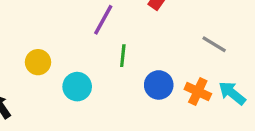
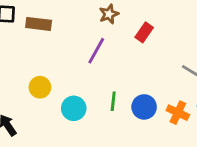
green line: (123, 56) -> (113, 101), moved

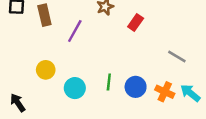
brown rectangle: (39, 24) -> (44, 15), turned 70
purple line: (96, 51) -> (75, 31), moved

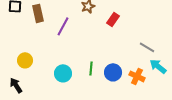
yellow circle: (46, 70) -> (25, 60), moved
cyan arrow: (190, 93) -> (158, 66), moved

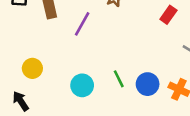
red rectangle: (113, 19) -> (168, 15), moved
green line: (91, 68) -> (119, 79), turned -32

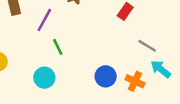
green line: (119, 79) -> (58, 47), moved

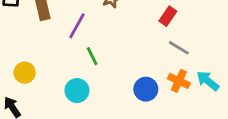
gray line: (147, 46) -> (179, 48), moved
orange cross: (135, 81) -> (179, 81), moved

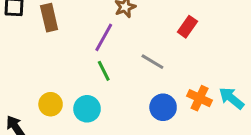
purple line: (77, 26) -> (104, 37), moved
gray line: (179, 48) -> (152, 62), moved
yellow circle: (25, 73) -> (51, 104), moved

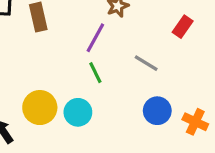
orange cross: (200, 98) -> (195, 122), moved
yellow circle: (51, 104) -> (40, 108), size x1.4

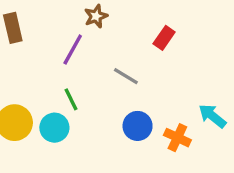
green line: (95, 73) -> (71, 99), moved

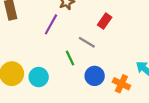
red rectangle: (164, 38) -> (105, 21), moved
green line: (71, 99) -> (70, 58), moved

